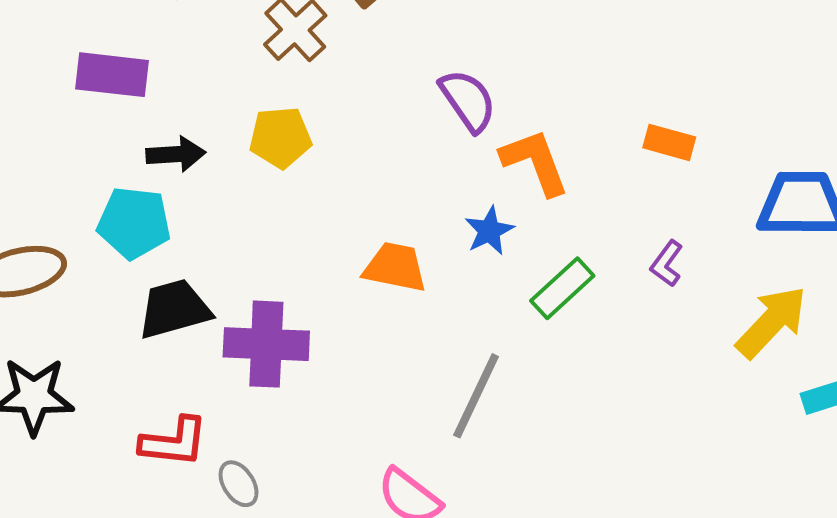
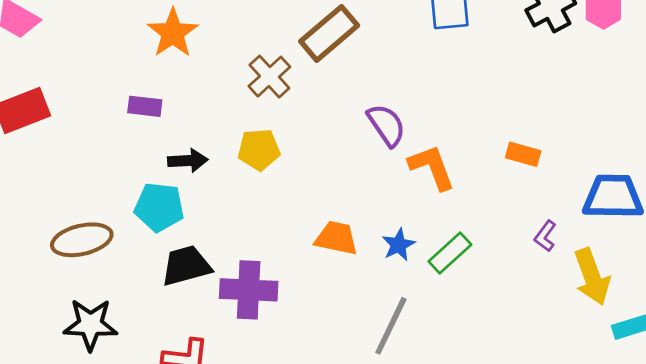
purple rectangle: (112, 75) -> (145, 106), size x0.7
blue star: (489, 231) -> (399, 245), moved
purple L-shape: (667, 263) -> (545, 236), moved
yellow arrow: (772, 322) -> (592, 277), turned 116

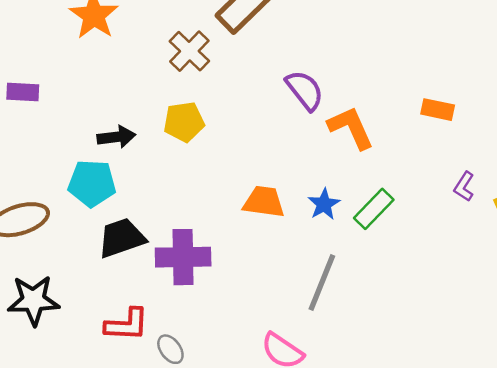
purple rectangle: (145, 106) -> (23, 92), moved

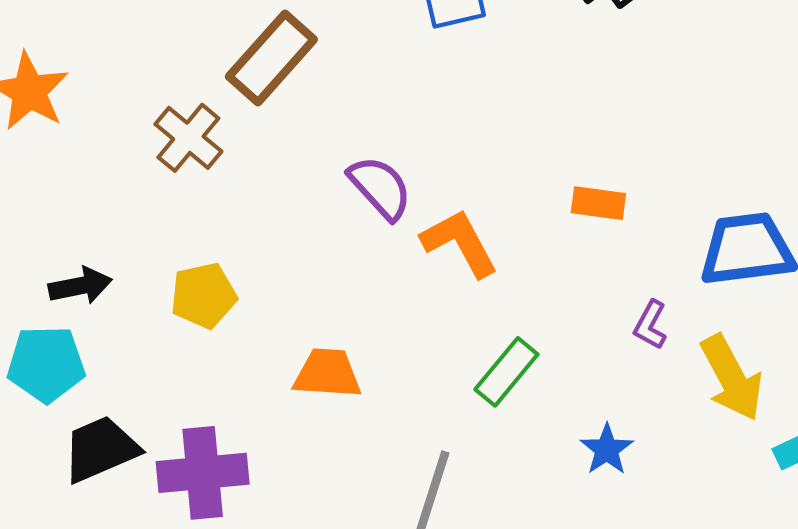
yellow pentagon: (184, 122) -> (204, 296), moved
blue star: (324, 204) -> (607, 449), moved

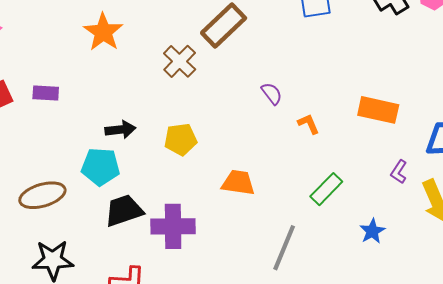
purple semicircle: (380, 188) -> (272, 93), size x0.7
orange rectangle: (598, 203) -> (378, 110), size x1.5
orange L-shape: (460, 243) -> (309, 124), size x0.6

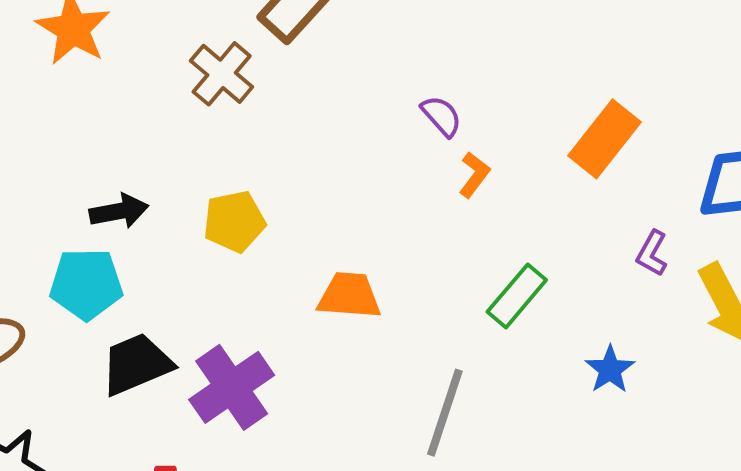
purple semicircle: (272, 93) -> (441, 116), moved
orange rectangle: (378, 110) -> (604, 139), turned -60
orange L-shape: (309, 124) -> (474, 175), turned 65
purple cross: (173, 226) -> (232, 387), turned -30

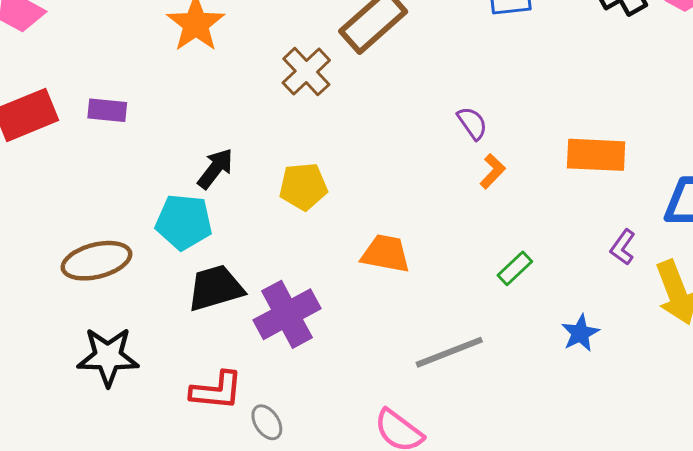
orange rectangle: (604, 139) -> (596, 155), turned 48
black arrow: (119, 211) -> (215, 169), turned -48
green rectangle: (517, 296) -> (515, 268), size x0.7
gray line: (445, 413) -> (449, 352), turned 44

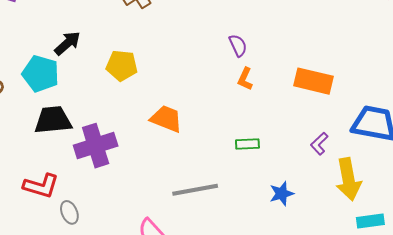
orange L-shape: (493, 171) -> (245, 79), turned 150
green rectangle: (515, 268) -> (247, 144), turned 30

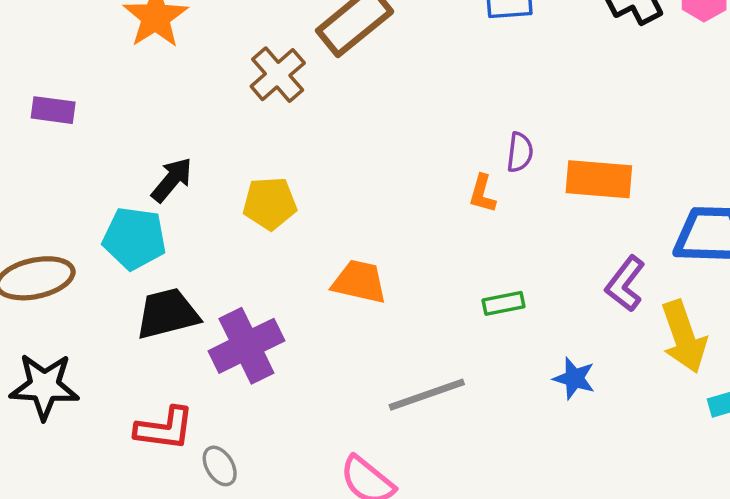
purple semicircle: (238, 45) -> (520, 152), moved, turned 40
purple L-shape: (319, 144) -> (625, 284), size x1.4
blue star: (282, 194) -> (574, 378), turned -30

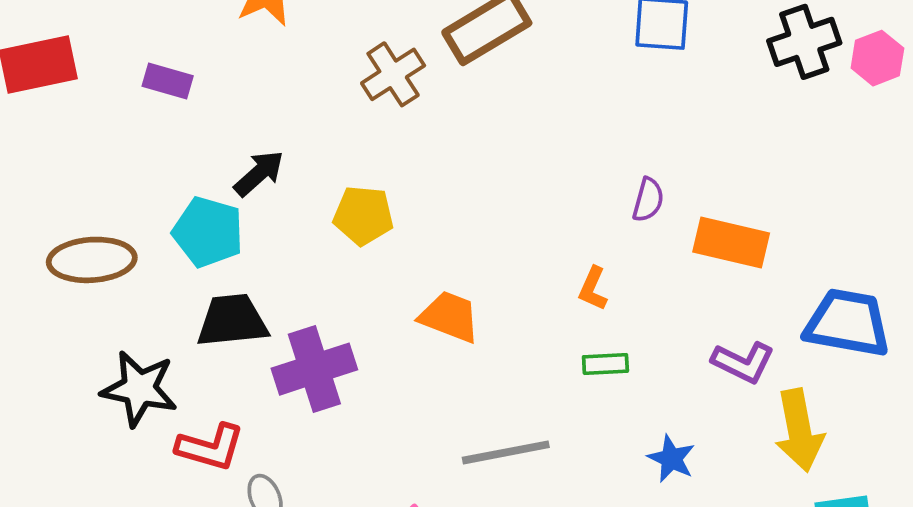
purple rectangle: (53, 110) -> (168, 81), moved
orange L-shape: (482, 194) -> (593, 289), moved
purple L-shape: (625, 284) -> (743, 362), turned -110
black star: (44, 386) -> (139, 389), moved

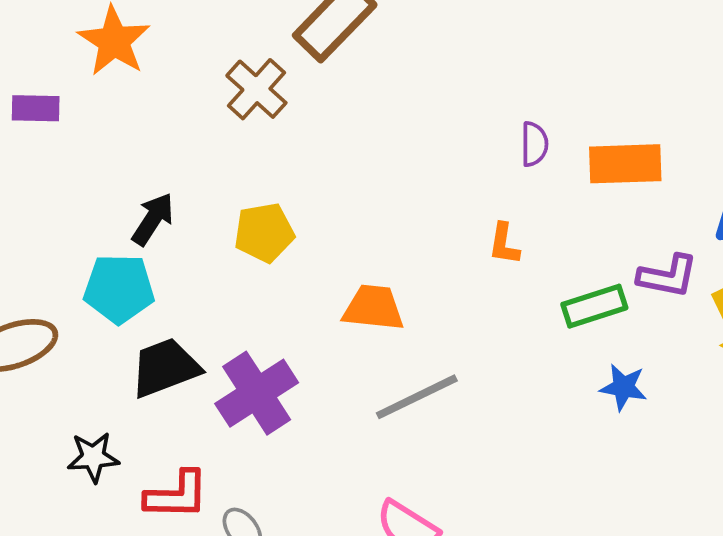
purple rectangle: (168, 81) -> (36, 108), moved
green rectangle: (605, 364) -> (594, 306), moved, size x1.4
black star: (139, 389) -> (93, 457), size x0.7
gray line: (506, 452) -> (417, 397), moved

